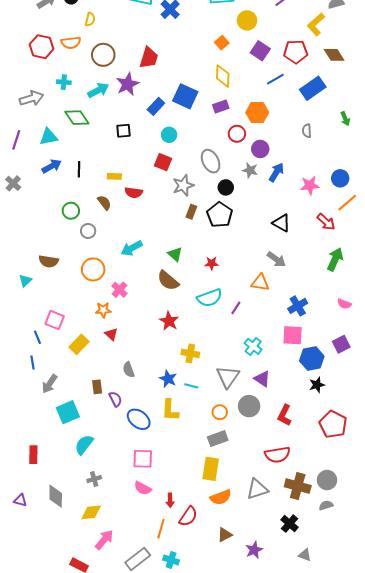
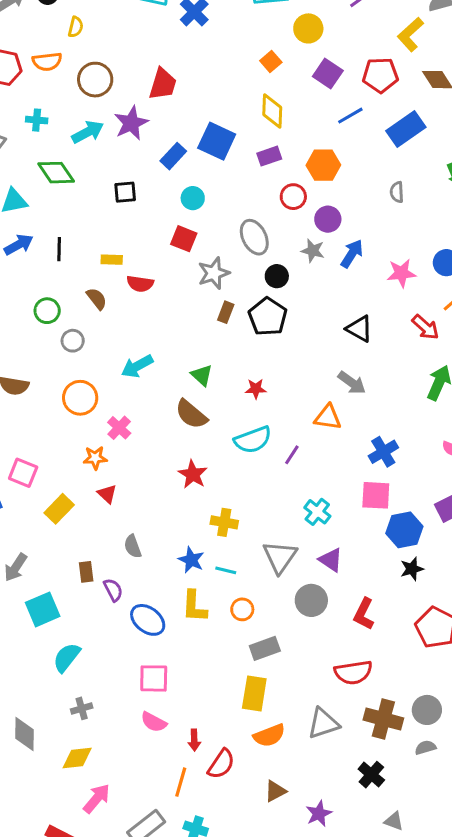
orange circle: (220, 412) -> (242, 609), moved

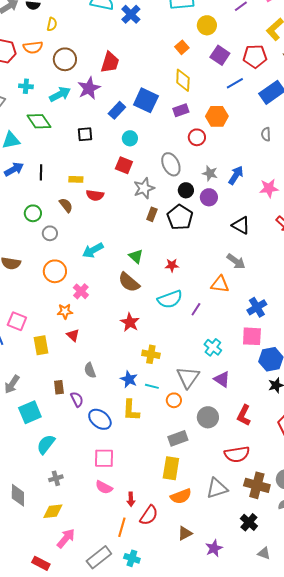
purple circle: (328, 219) -> (209, 197), moved
yellow rectangle: (59, 509) -> (41, 345), turned -54
gray circle: (311, 600) -> (208, 417), moved
orange circle: (242, 609) -> (174, 400), moved

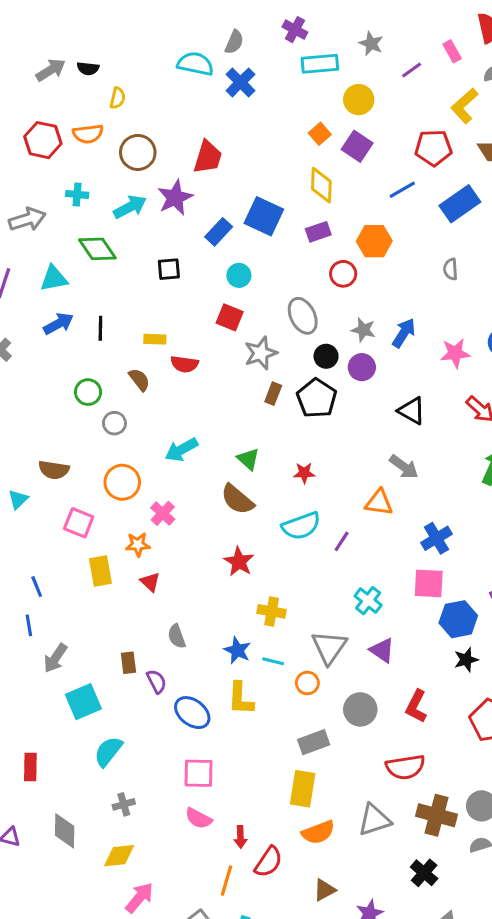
purple square: (220, 55) -> (357, 146), moved
pink square: (17, 321) -> (79, 523), moved
yellow rectangle: (41, 345) -> (100, 571), moved

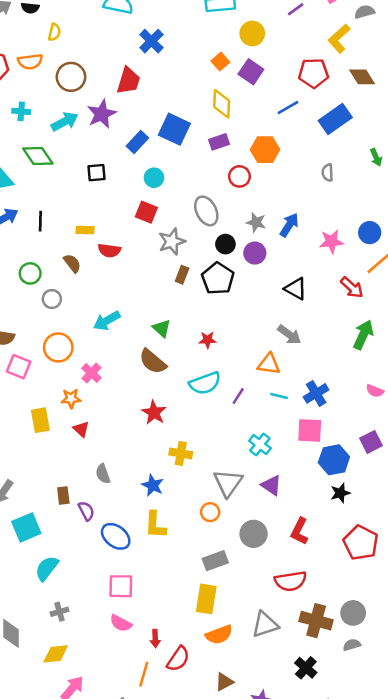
blue cross: (240, 82) -> (151, 41), moved
pink square: (79, 523) -> (19, 367), moved
cyan line: (273, 661) -> (279, 396), moved

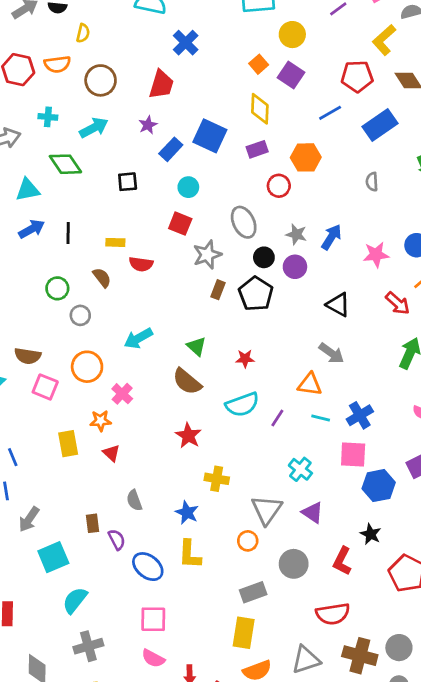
purple star: (102, 114) -> (148, 125), moved, size x0.6
black star: (340, 493) -> (371, 534), moved, turned -30
gray cross: (60, 612) -> (88, 646), size x1.5

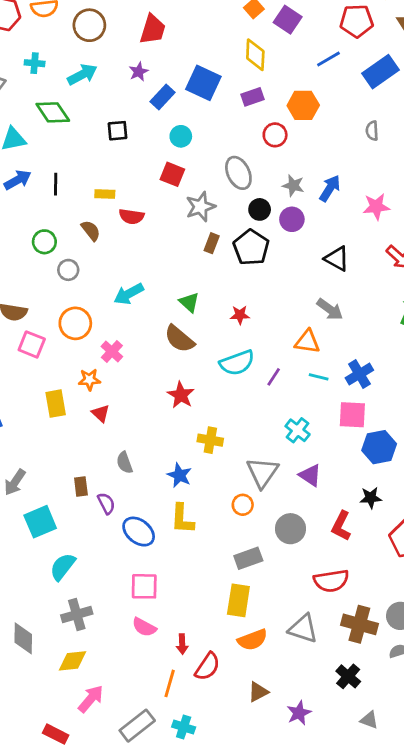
black star: (371, 534) -> (371, 498), turned -30
gray triangle: (306, 660) -> (303, 629), turned 36

